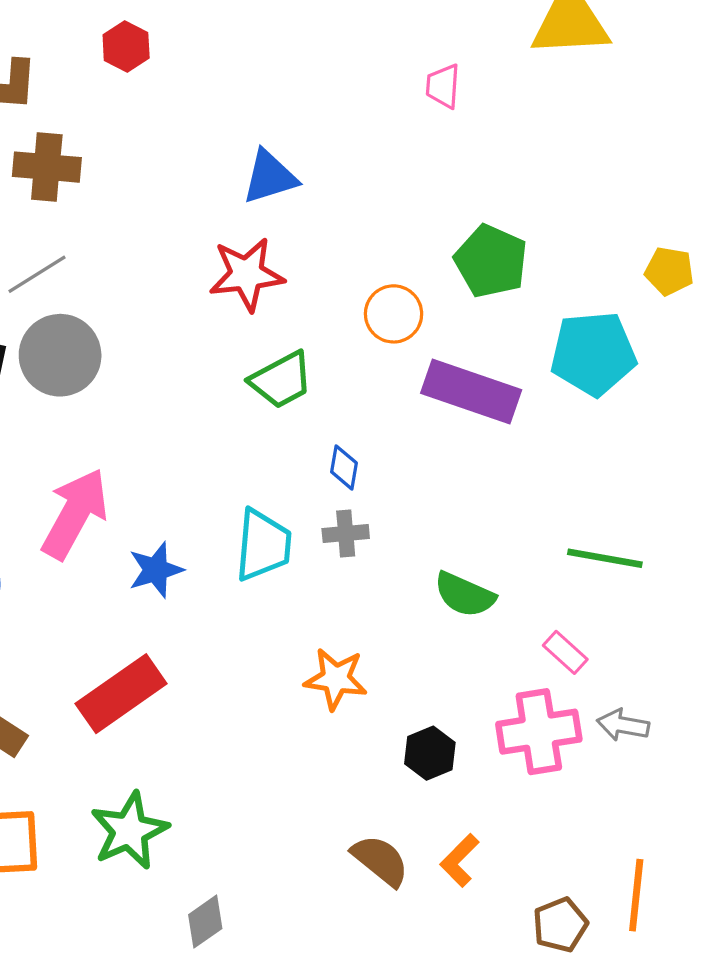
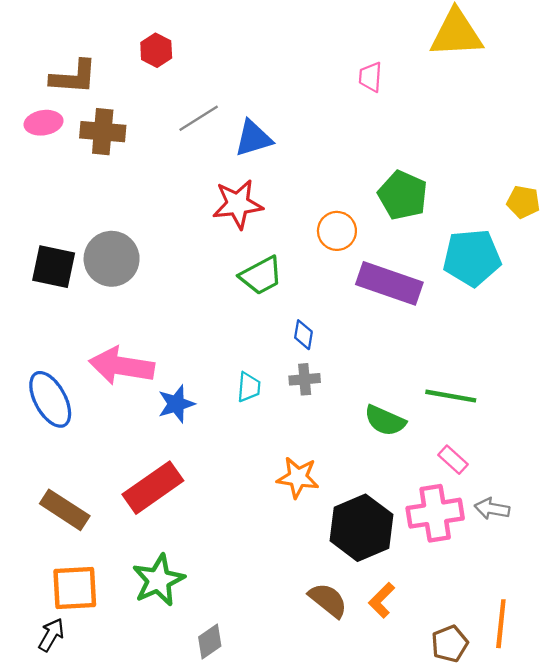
gray line: (37, 274) -> (199, 118), moved
pink arrow: (75, 514) -> (122, 366), turned -110
cyan trapezoid: (263, 545) -> (249, 387), size x0.6
green line: (605, 558) -> (451, 396), moved
black hexagon: (430, 753) -> (361, 528), size x1.8

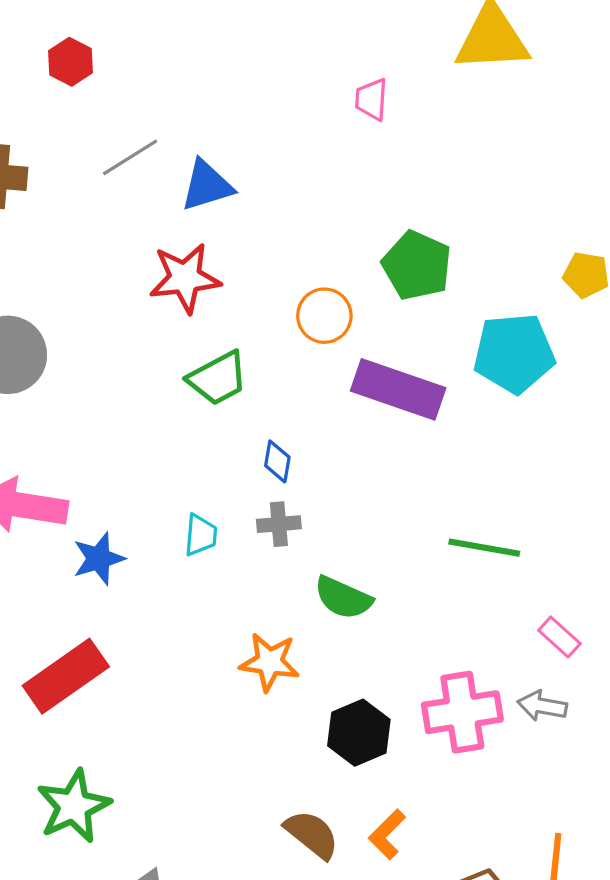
green semicircle: (385, 421) -> (343, 598), moved
pink rectangle: (453, 460) -> (559, 637), moved
black hexagon: (361, 528) -> (359, 733), size x0.7

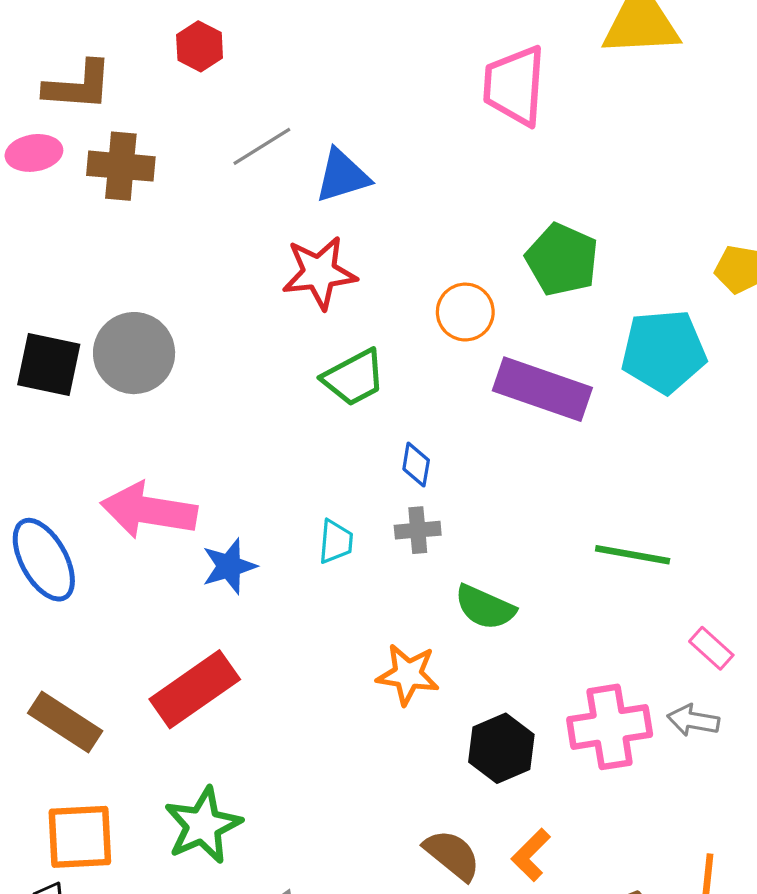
pink trapezoid: (371, 99) -> (514, 86), size x1.8

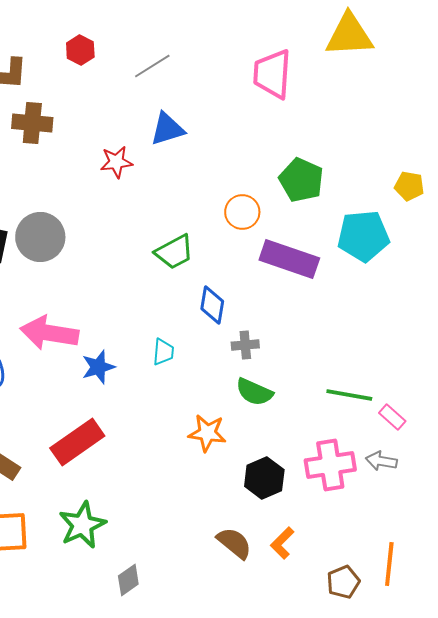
gray line: (262, 146) -> (152, 66), moved
red star: (319, 273) -> (116, 162), moved, size x0.7
blue diamond: (416, 465) -> (212, 305), size x1.4
gray cross: (418, 530) -> (245, 345), moved
green line: (633, 555) -> (349, 395), moved

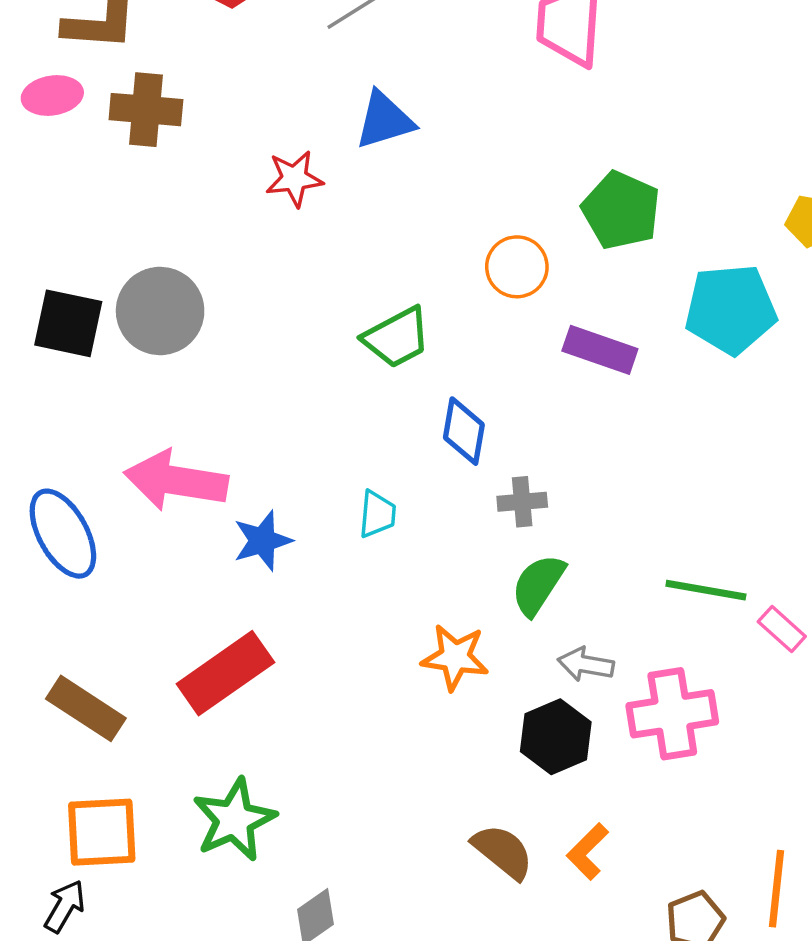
purple rectangle: (289, 259) -> (600, 350), size x0.7
green semicircle: (254, 392) -> (538, 585), turned 99
gray arrow: (381, 461) -> (586, 664), moved

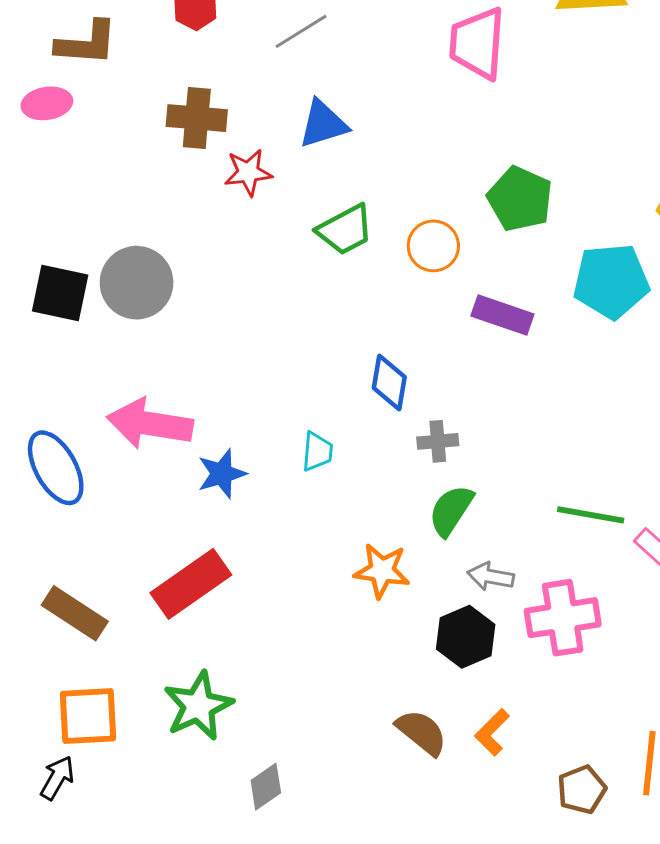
brown cross: (146, 110) -> (197, 118), moved
green trapezoid: (397, 337) -> (345, 230), moved

